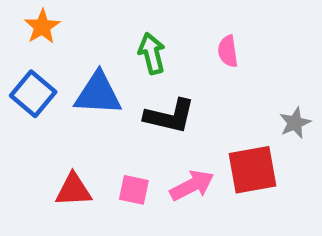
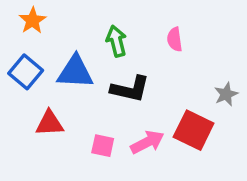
red square: (252, 170) -> (194, 130), turned 36
red triangle: (73, 190) -> (50, 123), moved

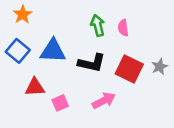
green arrow: (116, 41) -> (98, 25), moved
red square: (194, 130) -> (129, 69), moved
pink square: (103, 146) -> (60, 103), moved, turned -35

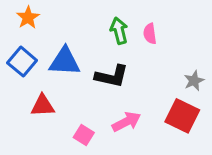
red square: (129, 69) -> (182, 116), moved
pink square: (60, 103) -> (84, 135), moved, turned -35

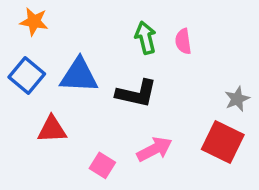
orange star: (28, 17) -> (34, 22), turned -30

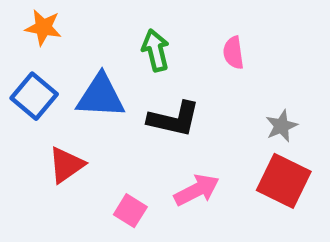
green arrow: (145, 38) -> (156, 50), moved
gray star: (237, 99) -> (281, 126), moved
red triangle: (52, 129) -> (66, 165), turned -32

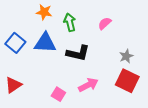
orange star: (43, 27) -> (44, 12), moved
pink semicircle: (233, 53) -> (105, 23), turned 56
red triangle: (66, 165) -> (13, 85), moved

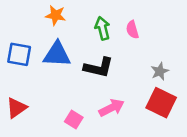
green arrow: (70, 22) -> (102, 28), moved
pink semicircle: (105, 23) -> (132, 30), turned -64
blue square: (15, 43) -> (19, 54), turned -30

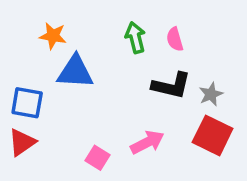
orange star: (56, 15) -> (53, 36), moved
blue square: (19, 54) -> (27, 103), moved
black L-shape: (99, 67) -> (171, 86), moved

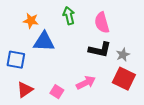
green arrow: (135, 38) -> (69, 16), moved
pink semicircle: (175, 39) -> (102, 23), size x1.5
red triangle: (22, 142) -> (25, 90), moved

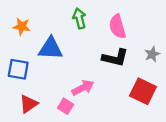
orange star: (31, 21) -> (22, 27), moved
gray star: (123, 55) -> (152, 54), moved
pink arrow: (86, 83) -> (83, 88), moved

